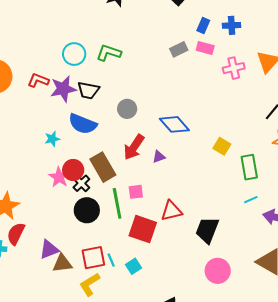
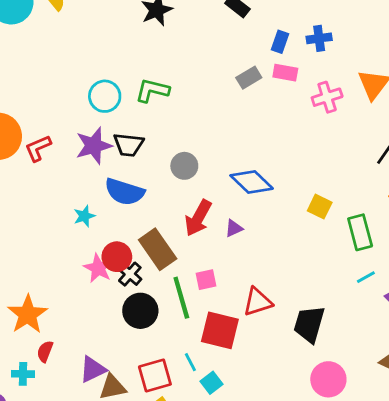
red L-shape: (38, 80) -> (38, 148), moved, turned -40
red semicircle: (16, 234) -> (45, 351), size x0.7
cyan line: (111, 260) -> (190, 362), moved

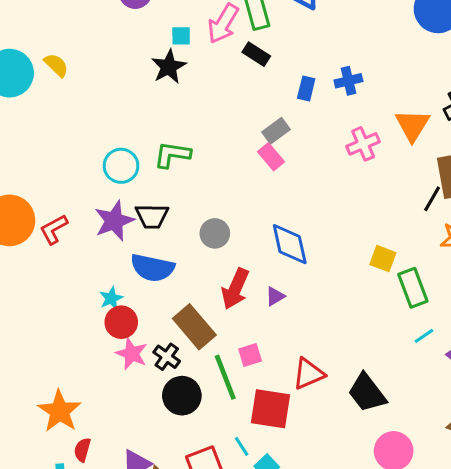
pink rectangle: (285, 73) -> (271, 157), moved, turned 45
blue diamond: (252, 182) -> (290, 244), turned 39
yellow square: (320, 207) -> (383, 259), moved
red circle: (117, 257) -> (121, 322), moved
black trapezoid: (309, 324) -> (367, 393), turned -48

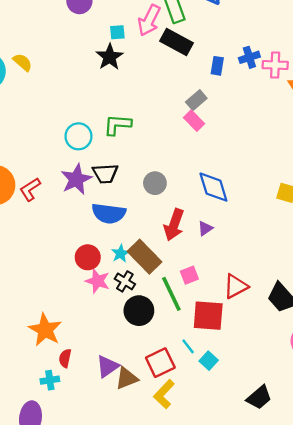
black rectangle: (256, 54) -> (177, 42), size x1.5
pink cross: (363, 144) -> (275, 65), moved, turned 30
cyan star: (111, 298) -> (120, 254), moved

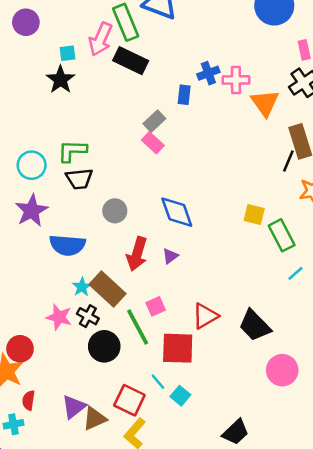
blue rectangle: (217, 66) -> (184, 95), moved
black trapezoid: (105, 174) -> (79, 179), moved
red circle: (88, 257) -> (20, 349), moved
red square: (160, 363) -> (129, 400), turned -36

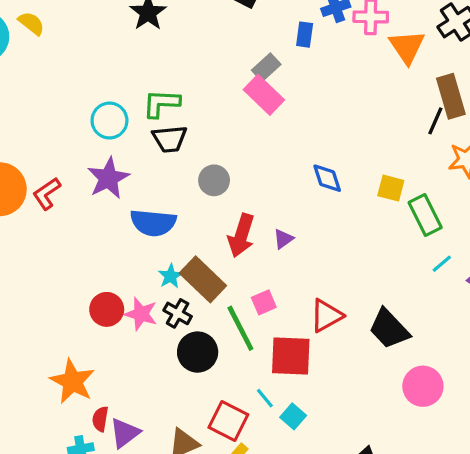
pink rectangle: (153, 143) -> (264, 95), size x1.4
blue diamond: (177, 212) -> (327, 178), moved, size x0.7
red circle: (20, 349) -> (107, 309), moved
purple triangle: (74, 407) -> (125, 433), moved

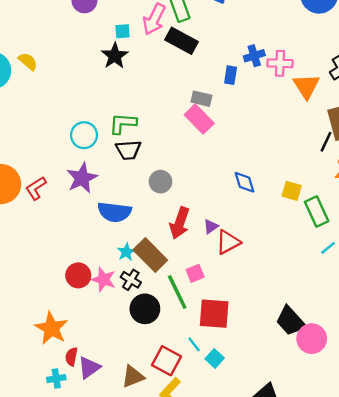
gray rectangle: (266, 67) -> (201, 99), turned 54
red triangle: (326, 316) -> (228, 242), moved
black trapezoid: (389, 329) -> (291, 321), moved

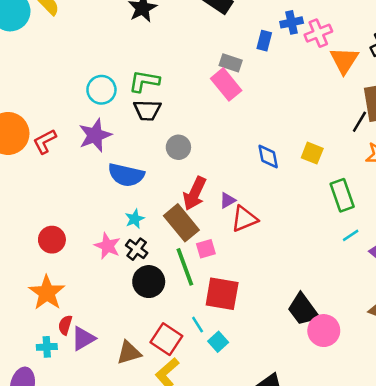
pink cross: (280, 63) -> (318, 33), turned -30
yellow square: (292, 191) -> (312, 153), moved
brown rectangle: (150, 255) -> (181, 223), moved
red circle: (78, 275) -> (52, 240), moved

